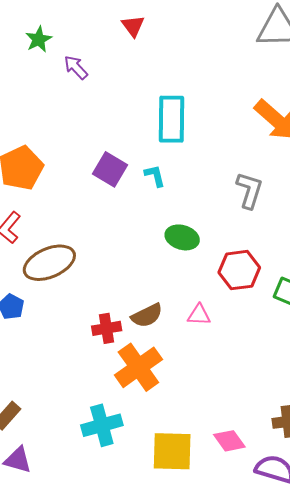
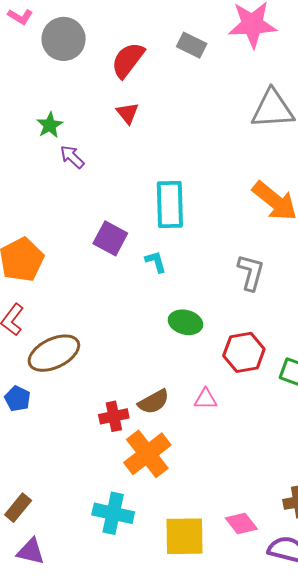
green star: (39, 39) -> (50, 125), moved
purple square: (110, 169) -> (110, 238), moved
cyan cross: (102, 425) -> (113, 513), turned 30

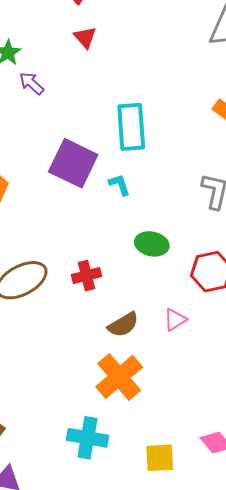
purple square: (110, 238) -> (73, 163), size x1.4
pink triangle: (206, 399) -> (175, 320), turned -30
red cross: (114, 416) -> (86, 276), moved
yellow square: (184, 536) -> (160, 458), size x0.7

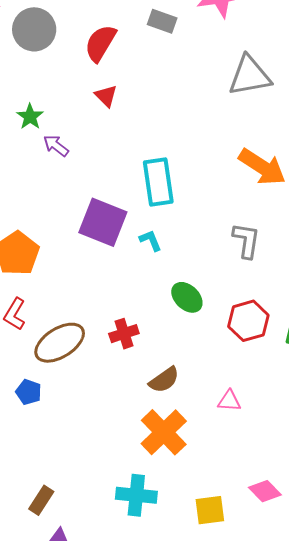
green ellipse: (152, 244) -> (187, 297), turned 36
pink triangle: (175, 320) -> (229, 401), moved, turned 40

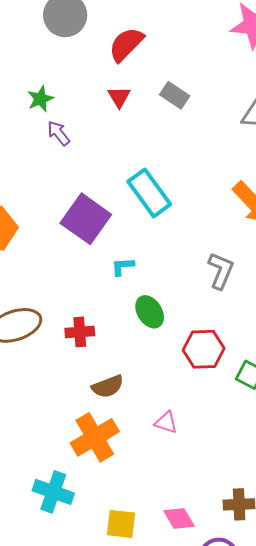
gray rectangle: (162, 21) -> (175, 95), moved
cyan rectangle: (158, 182) -> (149, 193), turned -42
cyan L-shape: (151, 240) -> (123, 266), moved, turned -85

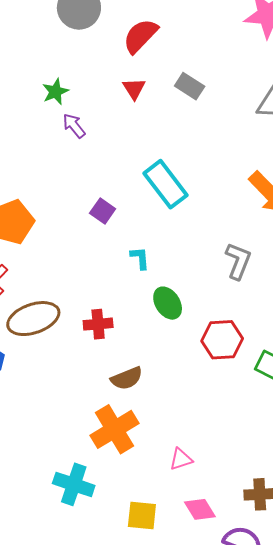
purple square: (86, 219) -> (103, 211), size x0.5
cyan L-shape: (123, 266) -> (140, 258), turned 90
pink triangle: (166, 422) -> (181, 459), moved, turned -35

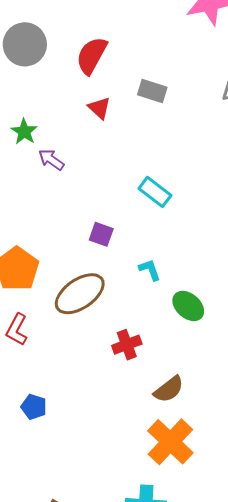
cyan rectangle: (166, 184) -> (155, 192), size x0.7
brown ellipse: (33, 319) -> (80, 294), moved

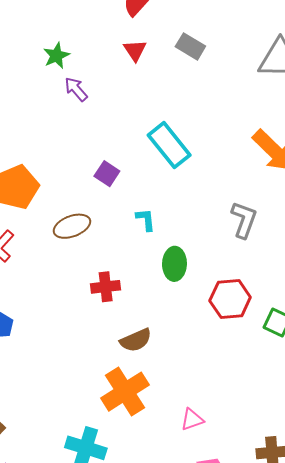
cyan rectangle: (155, 192) -> (169, 145), size x1.4
brown ellipse: (80, 294) -> (72, 226), size x0.7
green ellipse: (188, 306) -> (174, 264), turned 36

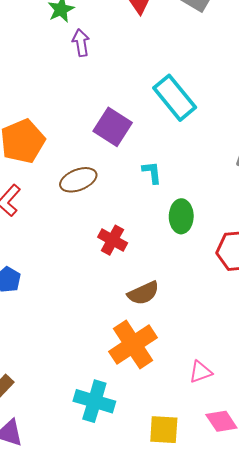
purple arrow: (76, 89) -> (81, 43), turned 32
purple square: (107, 174) -> (113, 127), size x1.5
red cross: (106, 287) -> (113, 240), turned 36

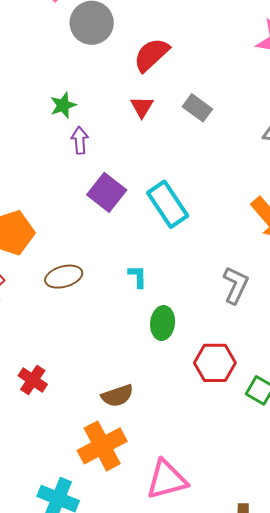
purple square: (113, 127) -> (107, 192), moved
red cross: (113, 240) -> (33, 380), moved
pink triangle: (200, 372) -> (167, 480), size x1.8

